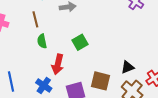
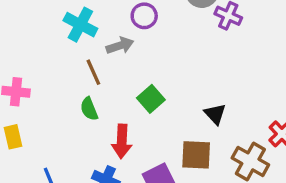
brown line: (35, 19) -> (93, 72), moved
black triangle: (128, 67) -> (215, 114), moved, turned -40

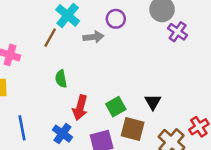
brown line: (93, 72) -> (50, 38), moved, turned 42
green square: (151, 99) -> (116, 107), moved

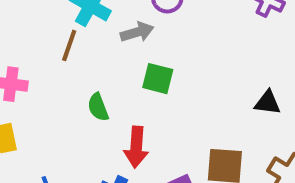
black triangle: (153, 102) -> (268, 103), moved, turned -42
green square: (116, 107) -> (158, 79), moved, turned -36

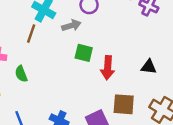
green semicircle: (98, 107) -> (21, 74), moved
red arrow: (136, 147) -> (108, 68), moved

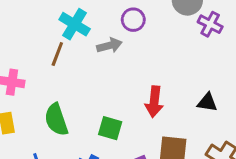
green square: (84, 53) -> (110, 128), moved
green semicircle: (21, 74) -> (56, 120), moved, size x1.5

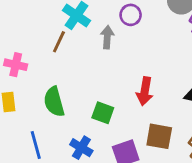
gray arrow: (109, 45) -> (107, 37), turned -75

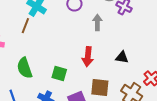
gray arrow: (107, 37) -> (97, 22), moved

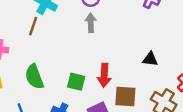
gray arrow: (97, 22) -> (91, 23), moved
red arrow: (88, 57) -> (104, 75), moved

